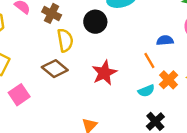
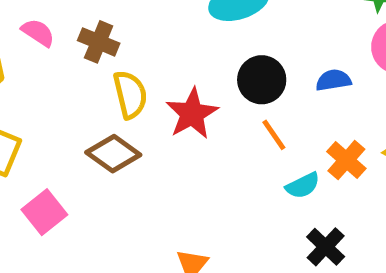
black circle: (95, 22) -> (262, 80), moved
orange line: (149, 61) -> (274, 135), moved
red star: (104, 73) -> (192, 114), moved

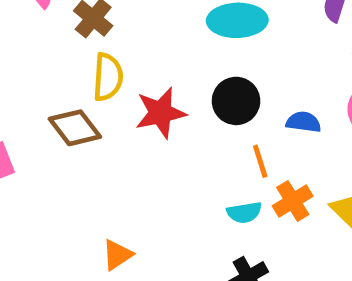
orange line: (274, 135) -> (260, 161), moved

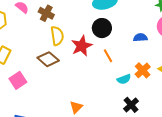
black circle: (236, 101) -> (102, 28), moved
orange line: (260, 161) -> (108, 56), moved

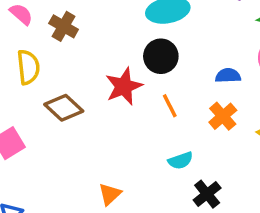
yellow semicircle: (57, 36) -> (28, 67), moved
orange cross: (143, 70) -> (223, 116), moved
cyan semicircle: (124, 79) -> (180, 160), moved

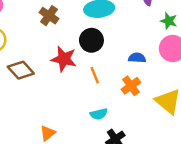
brown cross: (64, 26) -> (49, 16), moved
red star: (124, 86) -> (64, 59), turned 30

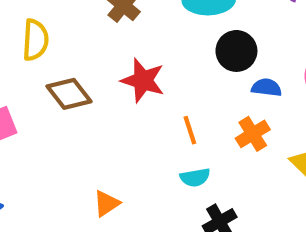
black circle: (91, 40) -> (236, 51), moved
orange line: (95, 75) -> (190, 130), moved

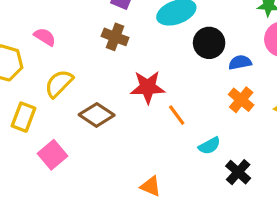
yellow semicircle: (35, 40) -> (59, 84), turned -120
orange line: (190, 130) -> (177, 115), moved
orange triangle: (106, 203) -> (151, 186), turned -45

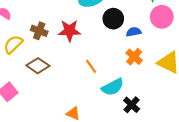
brown cross: (115, 37) -> (39, 31), moved
red star: (148, 87) -> (70, 31), moved
cyan semicircle: (209, 146) -> (113, 87), size x1.5

